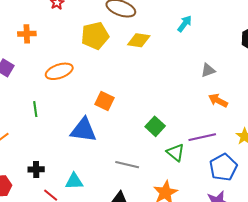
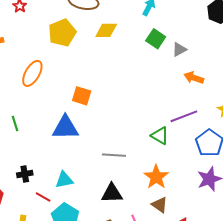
orange ellipse: (59, 71) -> (32, 73), turned -32
green line: (35, 109) -> (15, 123), moved
green square: (155, 126) -> (156, 39), moved

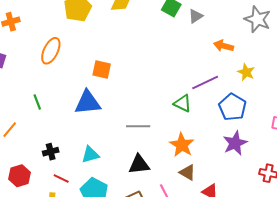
orange arrow: (194, 78) -> (224, 46), moved
red line: (43, 197) -> (61, 179), moved

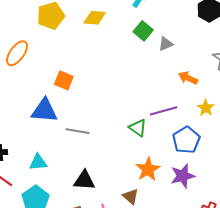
gray line: (138, 126) -> (78, 131), moved
orange star: (182, 145) -> (148, 169), moved

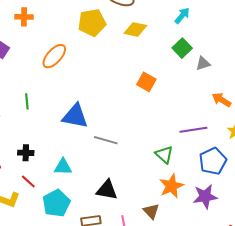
orange square: (64, 80) -> (146, 82), moved
green triangle: (138, 128) -> (164, 155), moved

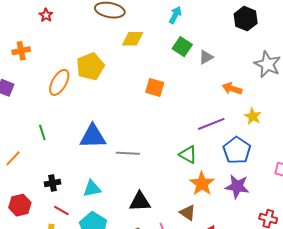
yellow pentagon: (92, 23) -> (90, 66), moved
purple star: (205, 196) -> (237, 186), turned 30

